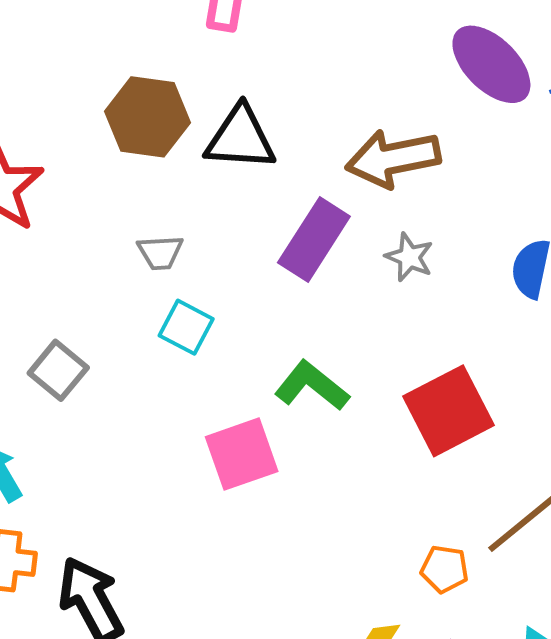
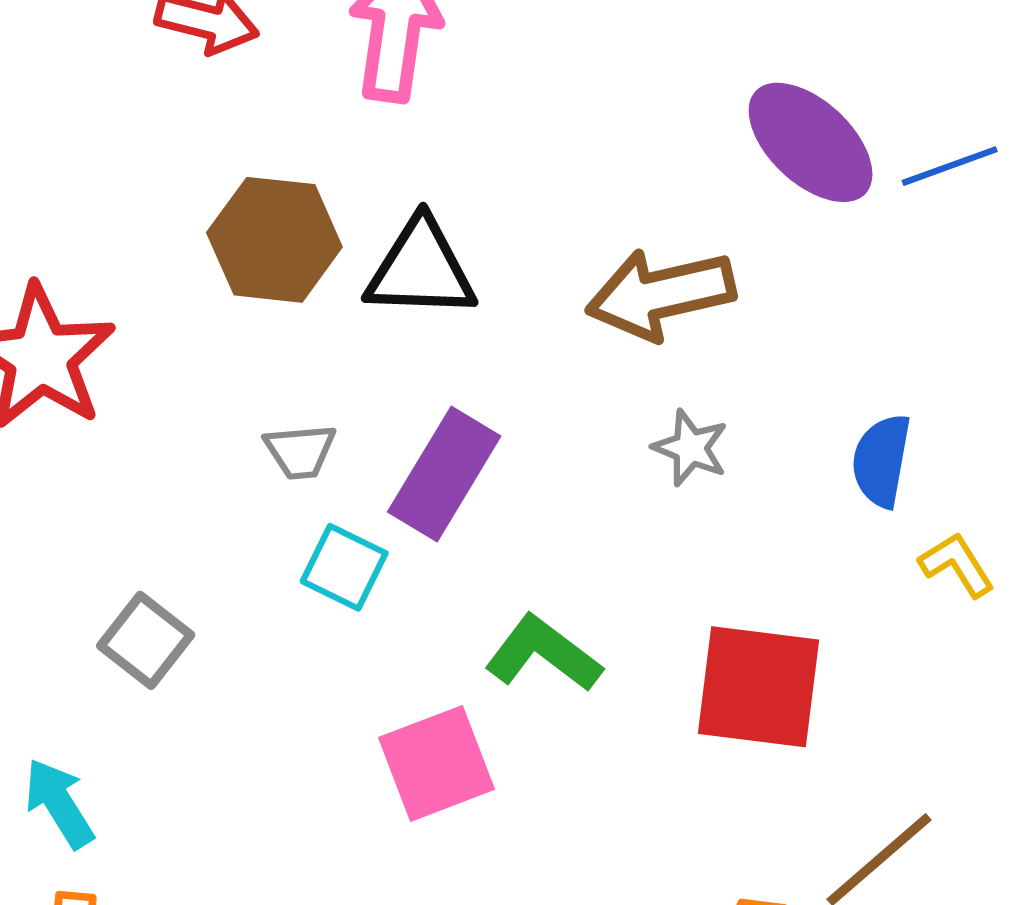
purple rectangle: (314, 239) -> (444, 474), moved
red square: (449, 411) -> (759, 687), turned 36

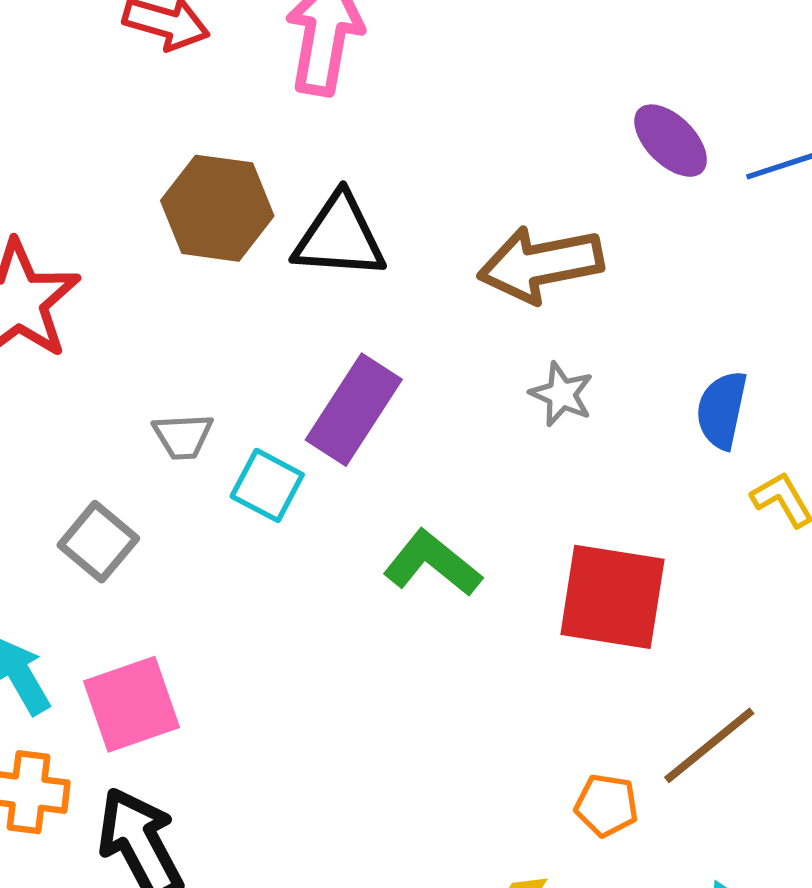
purple ellipse: (811, 142) -> (671, 141), size x0.7
gray trapezoid: (300, 451) -> (183, 436), moved
pink square: (436, 763) -> (132, 704), moved

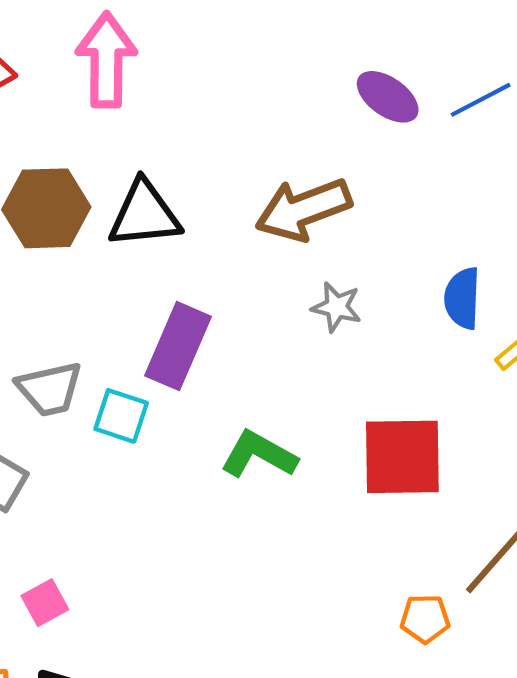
gray trapezoid: (183, 436) -> (50, 389), size x1.4
pink square: (132, 704) -> (45, 603), size x0.6

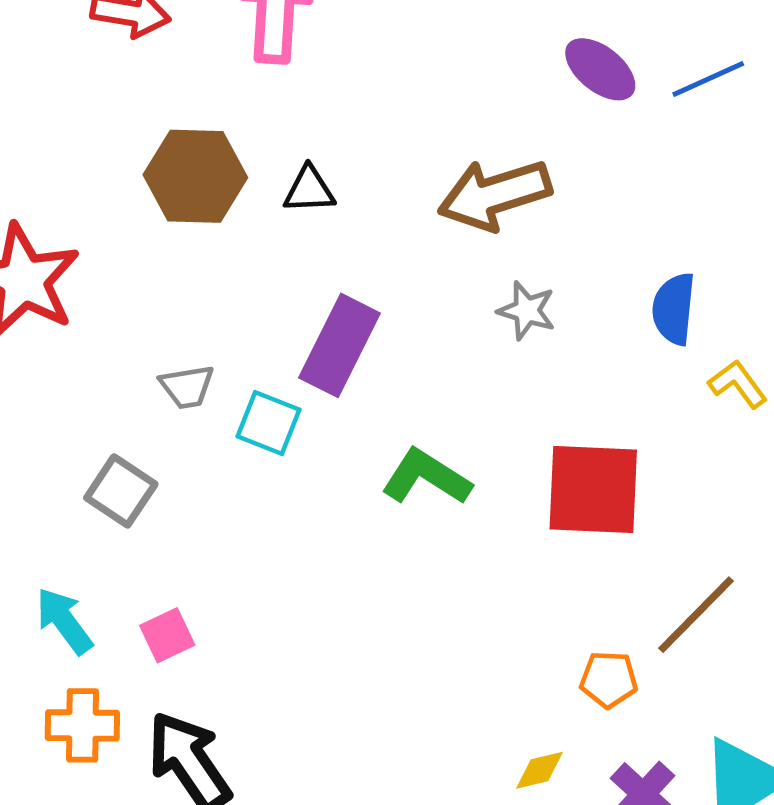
black triangle: (144, 214) -> (309, 190), size x0.6
gray trapezoid: (50, 389) -> (187, 387), size x0.7

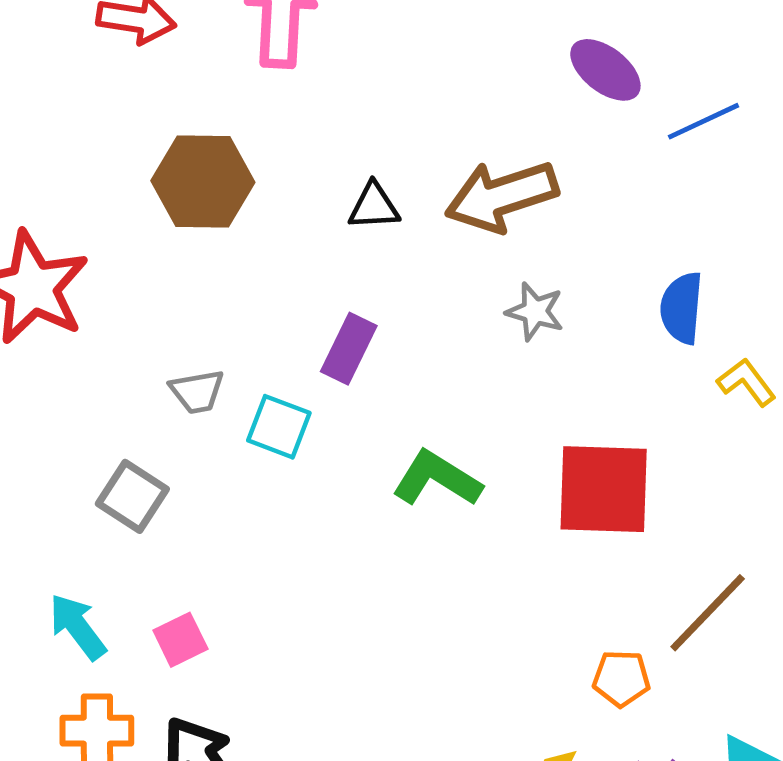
blue line: (708, 79) -> (703, 121), moved
black triangle: (309, 190) -> (374, 206), moved
purple rectangle: (339, 345) -> (349, 349), size x0.7

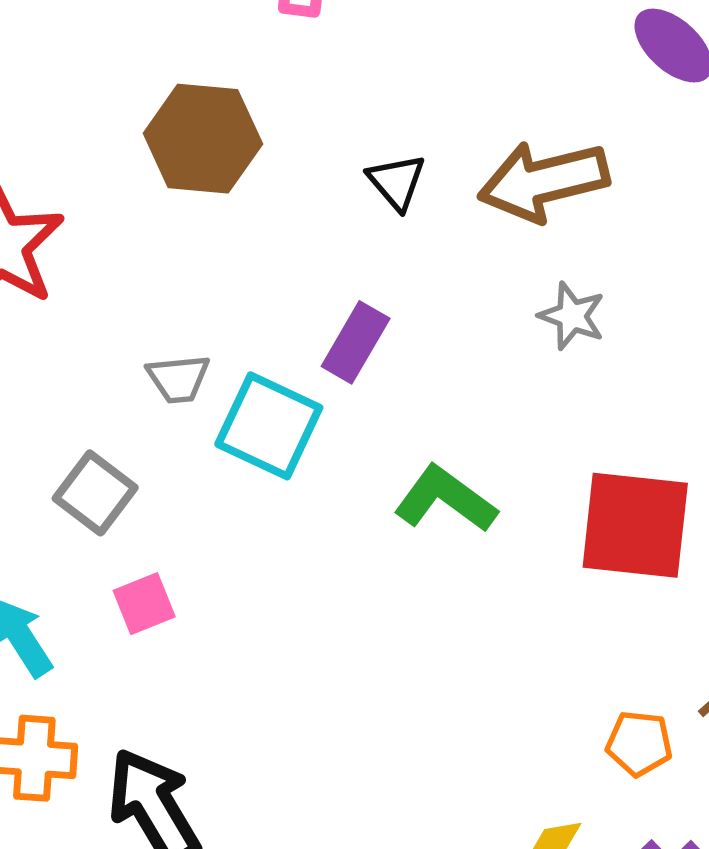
black triangle: (374, 206) -> (397, 182), turned 48
cyan square: (279, 427) -> (269, 426), size x1.4
pink square: (180, 640) -> (144, 604), moved

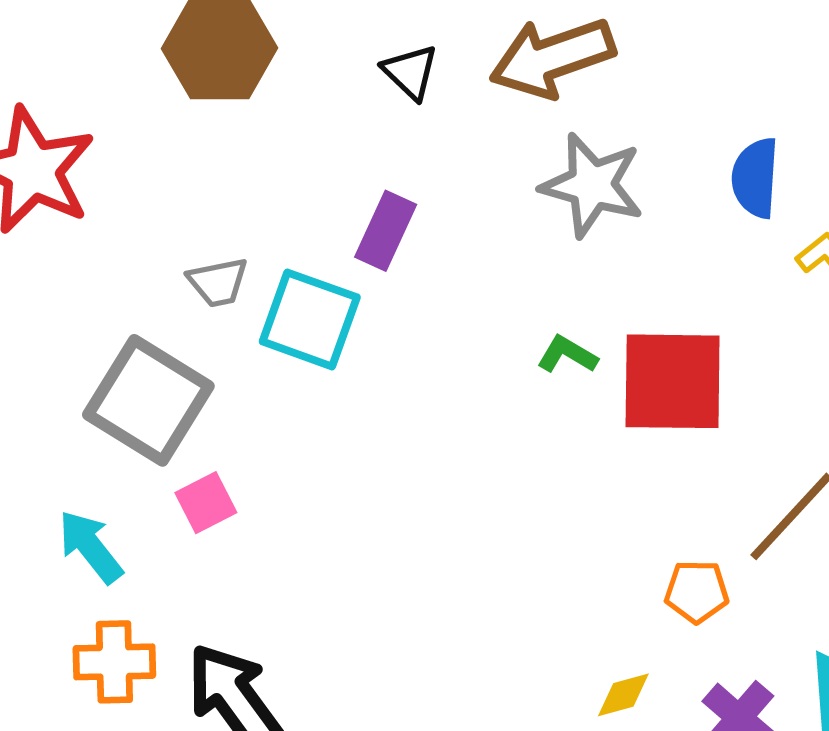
gray star: (572, 316) -> (592, 185), size x1.6
gray square: (95, 493) -> (148, 400), size x1.6
green L-shape: (445, 499) -> (567, 355), moved, size x0.6

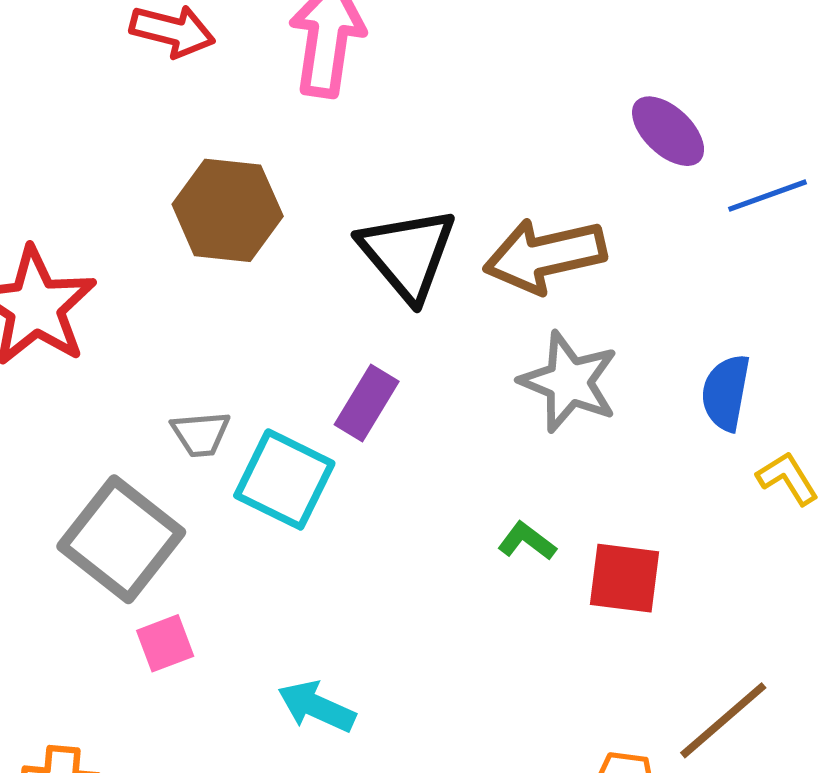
black triangle: (410, 72) -> (407, 254), size x1.8
red square: (673, 381) -> (625, 578), size x0.7
cyan arrow: (90, 547) -> (317, 707), moved, turned -34

